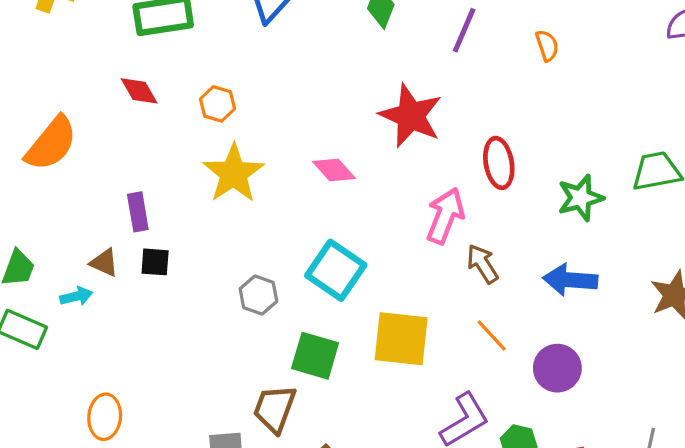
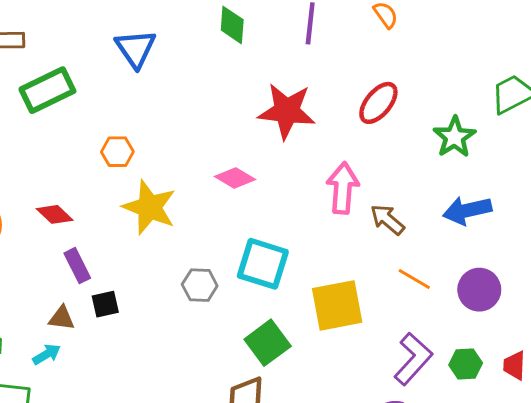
red diamond: (139, 91) -> (55, 214), moved
red ellipse: (499, 163) -> (378, 103), moved, turned 66
gray hexagon: (258, 295) -> (200, 285), moved
green square: (315, 356) -> (268, 343), turned -36

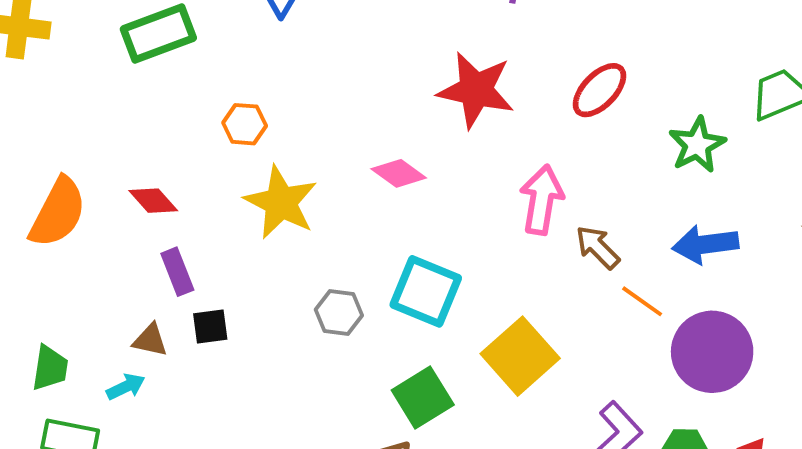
orange line: (414, 279) -> (642, 301), moved
purple circle: (479, 290) -> (712, 352), size x1.4
yellow square: (337, 305) -> (520, 356), turned -36

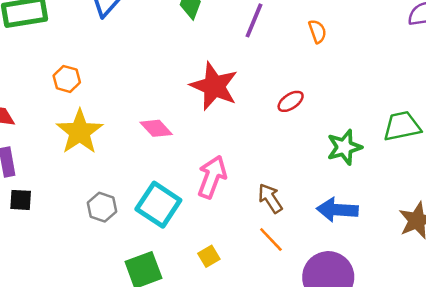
red ellipse: (599, 90) -> (291, 101), size x0.7
pink arrow: (542, 200) -> (212, 177), moved
orange line: (642, 301) -> (271, 240), moved
yellow square: (520, 356) -> (209, 256), size x0.5

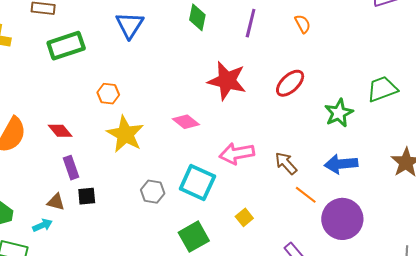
red ellipse: (291, 101) -> (290, 83), size x1.4
pink arrow: (212, 177) -> (237, 154), turned -112
orange line: (271, 240) -> (306, 195), moved

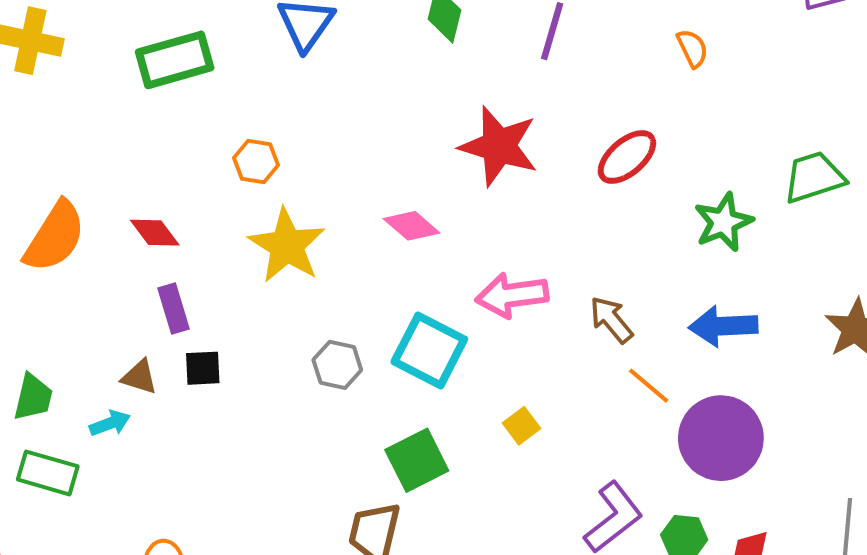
orange semicircle: (303, 24) -> (692, 48), moved

